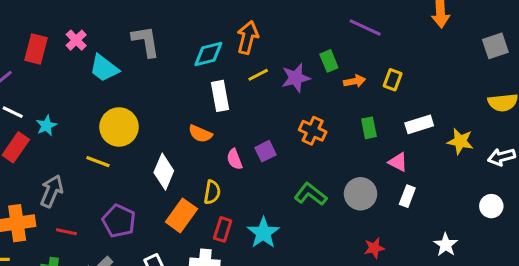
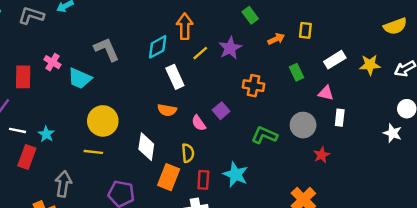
green rectangle: (329, 61) -> (250, 15), moved
white star: (446, 245) -> (393, 133), moved
red star: (374, 248) -> (322, 155), moved

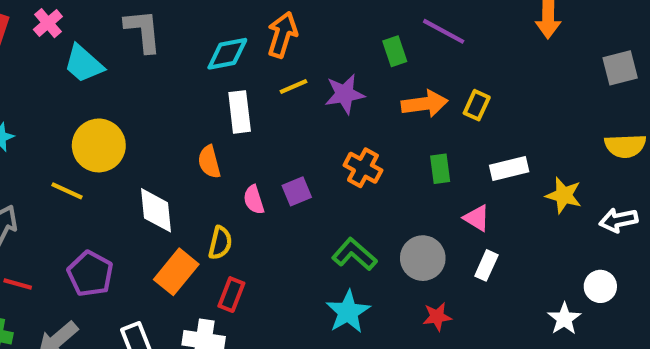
orange arrow: (276, 39) -> (425, 104), size x1.5
orange semicircle: (167, 110) -> (209, 162), turned 48
white diamond: (146, 147) -> (156, 210), turned -32
cyan star: (235, 174) -> (348, 312), moved

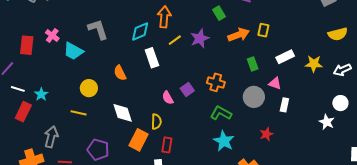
yellow circle: (99, 145) -> (89, 88), size x0.7
orange semicircle: (209, 162) -> (120, 73), moved
orange cross: (363, 168) -> (216, 82), moved
gray circle: (423, 258) -> (254, 97), moved

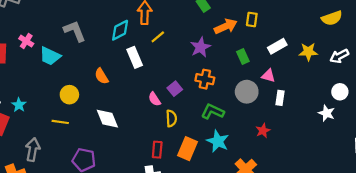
purple star: (200, 38) -> (200, 47), moved
yellow semicircle: (156, 122) -> (171, 118), moved
orange rectangle: (139, 140) -> (187, 149), moved

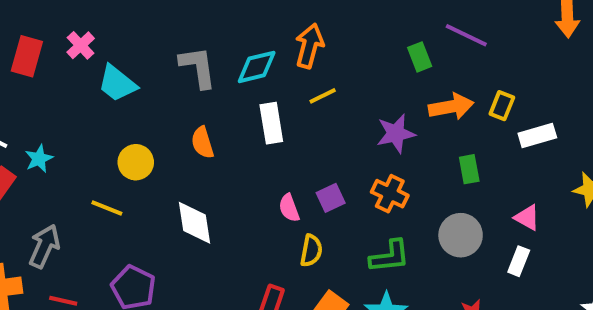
gray L-shape: (75, 31) -> (198, 67), moved
white rectangle: (277, 46) -> (537, 135), moved
pink triangle: (268, 76) -> (527, 217), moved
green L-shape: (213, 112) -> (390, 256), turned 135

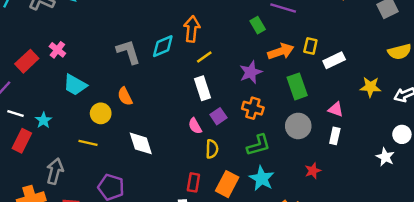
red rectangle: (27, 56) -> (27, 61), turned 40
cyan trapezoid: (117, 83) -> (75, 85), moved
white rectangle: (271, 123) -> (202, 88), moved
orange semicircle: (203, 143) -> (125, 96), moved
green rectangle: (469, 169) -> (297, 86), size x1.5

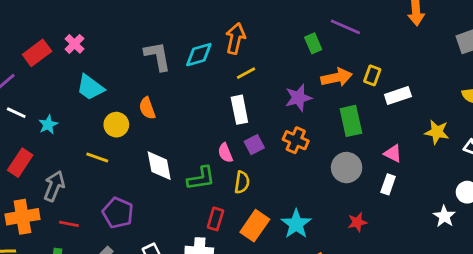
red rectangle: (22, 141) -> (20, 163), moved
green L-shape: (259, 145) -> (201, 178), moved

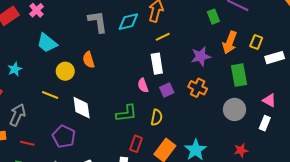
orange arrow: (337, 77) -> (230, 42), turned 120
pink semicircle: (225, 153) -> (143, 85), moved
white diamond: (159, 166) -> (82, 108), moved

